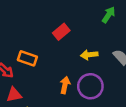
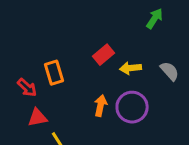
red rectangle: (61, 32) -> (104, 55), moved
orange rectangle: (27, 58) -> (54, 73), turned 54

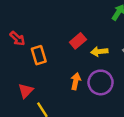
red arrow: (27, 88) -> (17, 38), moved
red triangle: (37, 118) -> (26, 91), turned -35

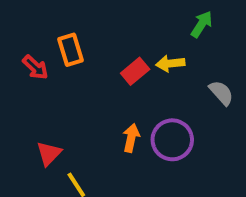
yellow arrow: (99, 52) -> (170, 63), moved
orange rectangle: (39, 55) -> (70, 50), moved

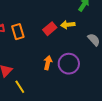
orange rectangle: (70, 50) -> (18, 32), moved

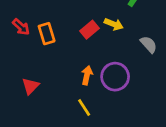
yellow arrow: (68, 25) -> (114, 24), turned -152
yellow line: (20, 87) -> (84, 108), moved

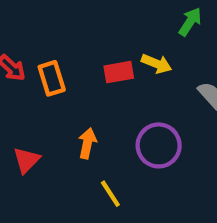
red rectangle: (90, 30) -> (119, 72), turned 30
orange arrow: (87, 75) -> (87, 143), moved

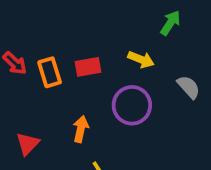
red rectangle: (119, 72) -> (88, 67), moved
purple circle: (159, 145) -> (132, 105), moved

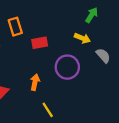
yellow arrow: (141, 60) -> (82, 38), moved
orange rectangle: (50, 72) -> (15, 27), moved

